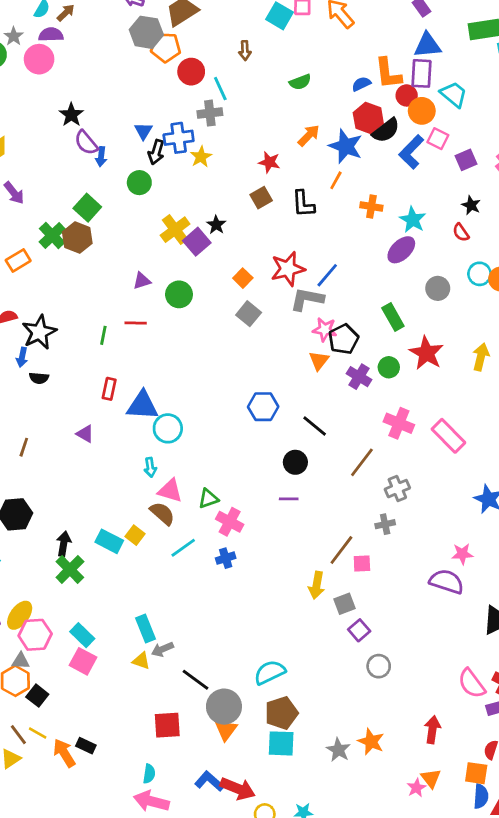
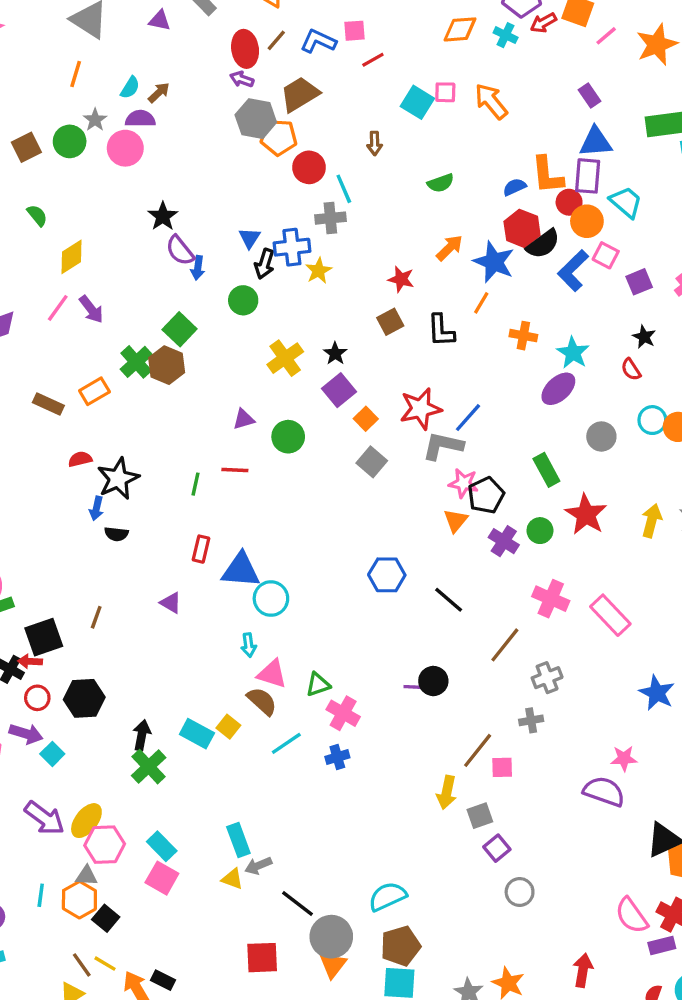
purple square: (197, 242) -> (339, 390), moved
black circle: (295, 462) -> (433, 681), moved

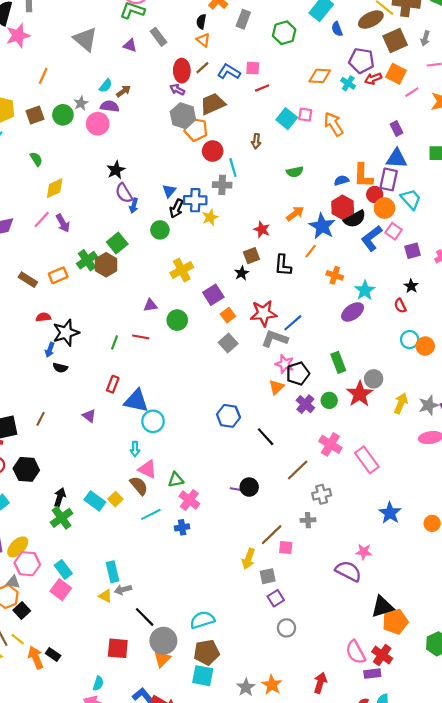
orange line: (76, 74) -> (43, 76), moved
black star: (335, 353) -> (242, 273), moved
gray circle: (601, 436) -> (374, 379), moved

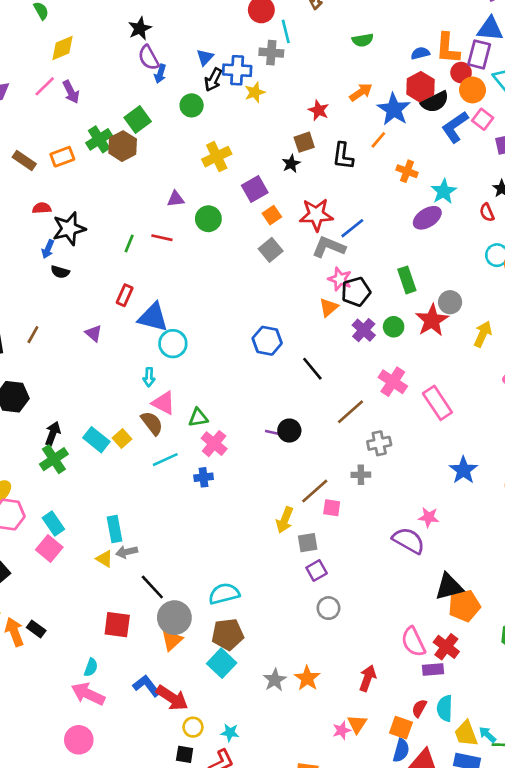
cyan square: (203, 676) -> (222, 663), turned 30

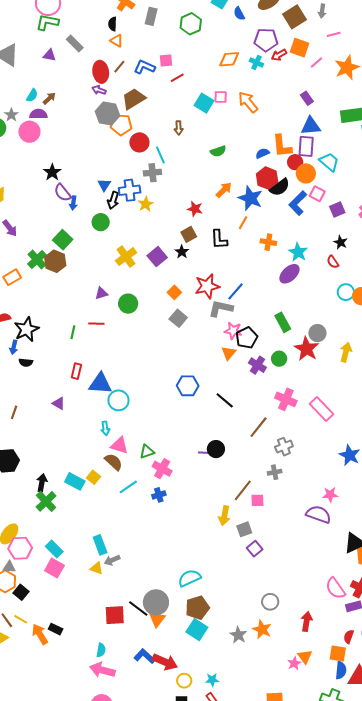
purple square: (255, 189) -> (157, 257), moved
black line: (152, 587) -> (138, 609), moved
gray circle: (328, 608) -> (270, 602), moved

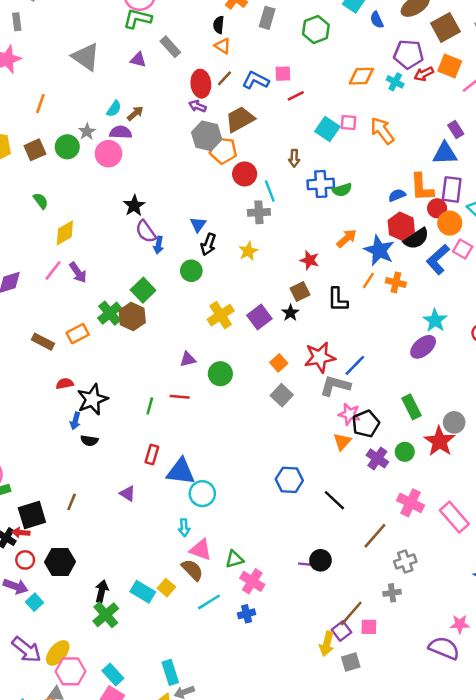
blue triangle: (311, 126) -> (445, 153), moved
blue cross: (130, 190) -> (321, 184), moved
orange cross: (268, 242) -> (396, 282), moved
purple square: (255, 549) -> (342, 631), moved

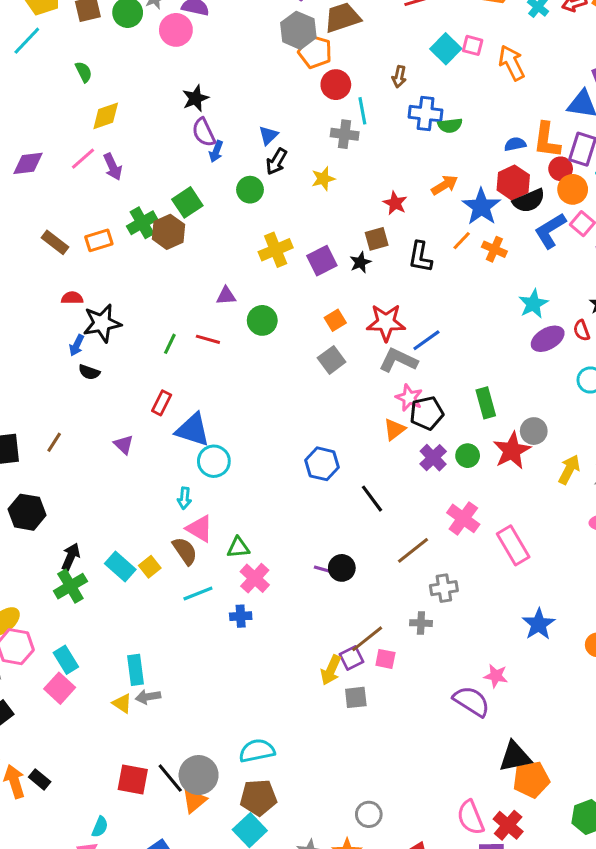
purple ellipse: (423, 347) -> (548, 339), moved

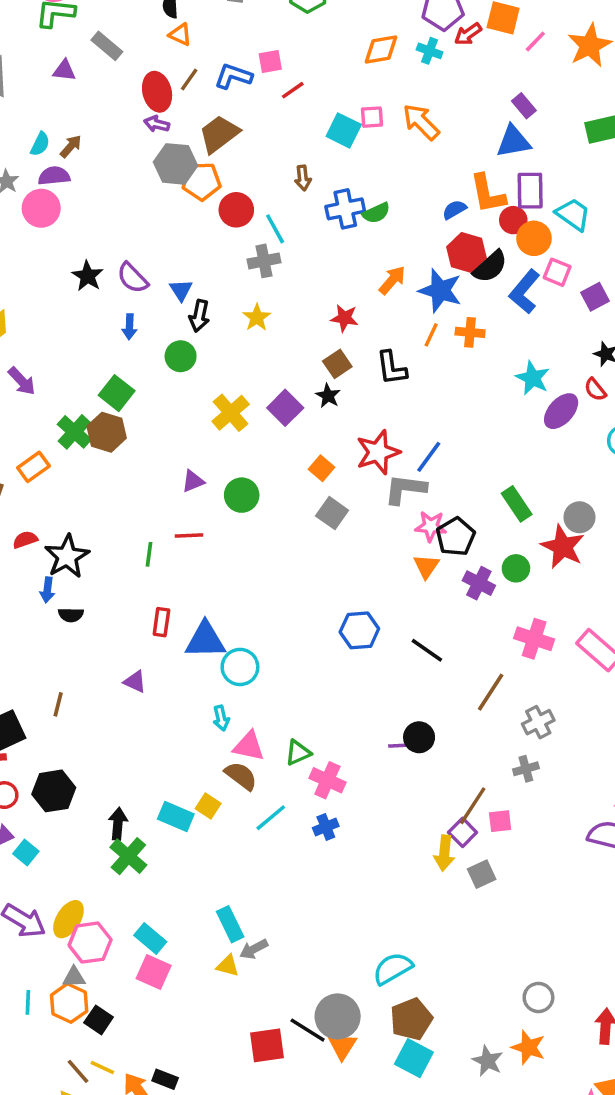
purple semicircle: (204, 132) -> (133, 278), moved

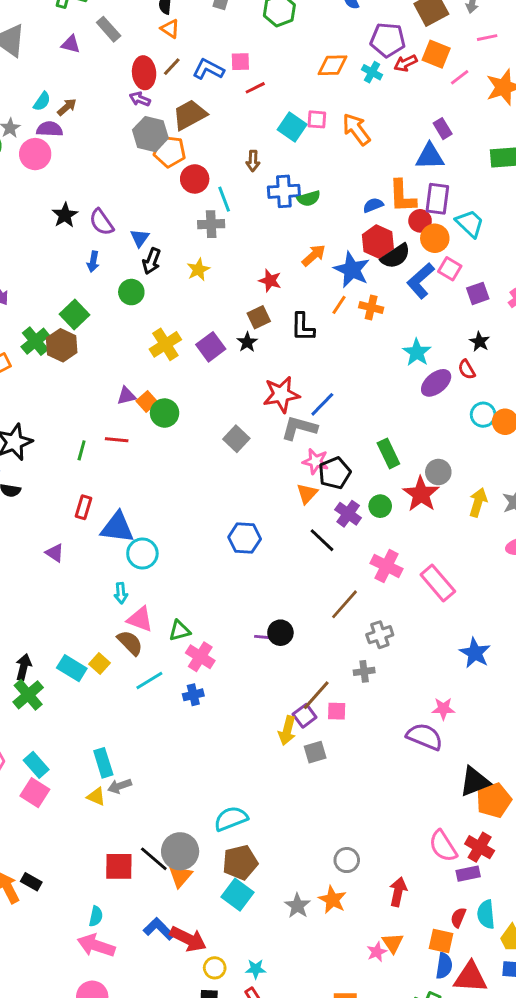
orange square: (321, 468) -> (147, 401), moved
black line: (427, 650) -> (322, 540), moved

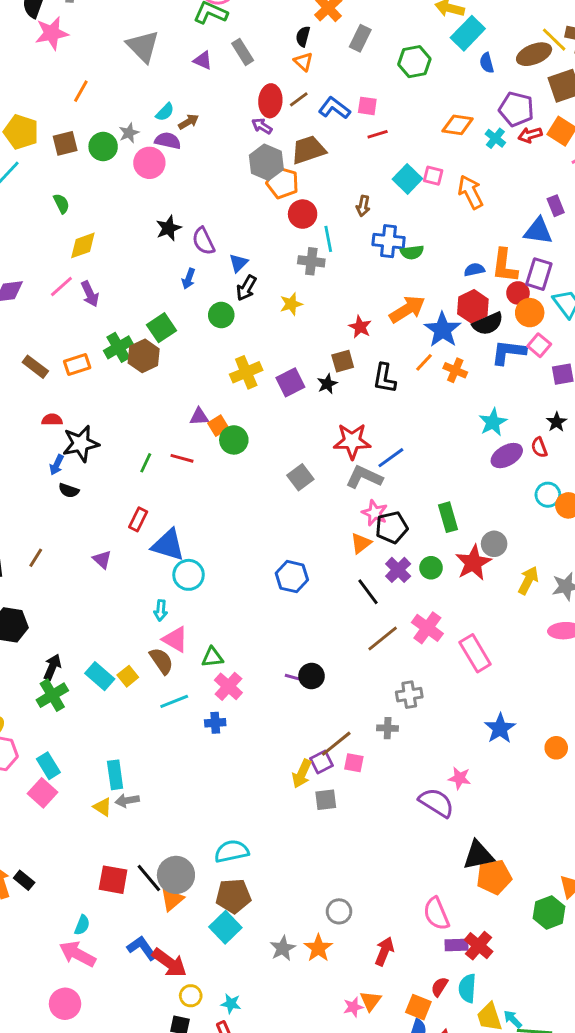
orange arrow: (314, 255) -> (407, 309), size x1.4
blue L-shape: (421, 281) -> (509, 352), turned 39
brown line: (344, 604) -> (383, 639), moved
red cross: (480, 847) -> (479, 946), moved

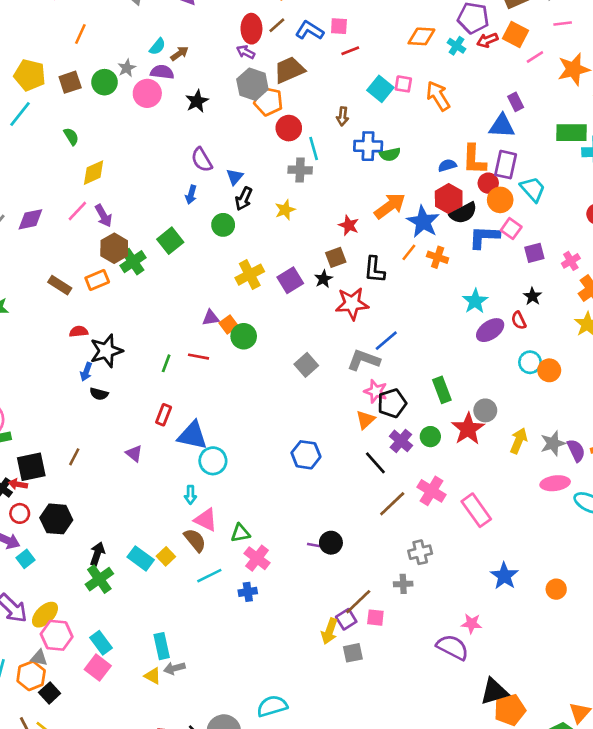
black star: (169, 228) -> (197, 101), moved
brown hexagon: (144, 356) -> (114, 248), moved
red star: (352, 441) -> (352, 304), moved

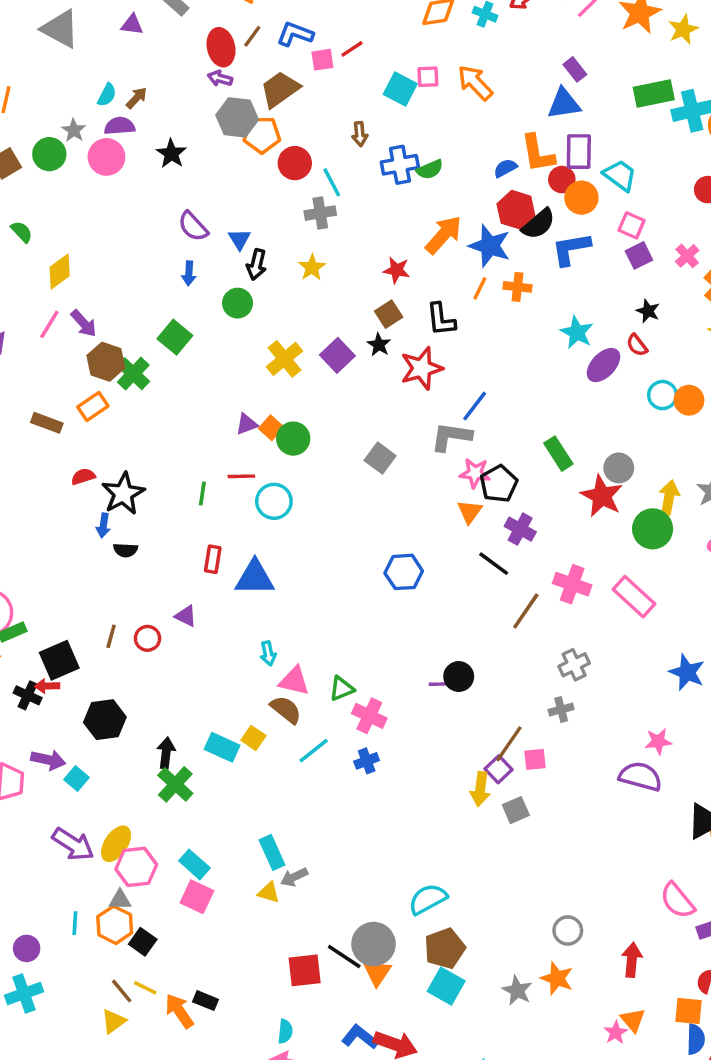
pink square: (339, 26) -> (322, 60), moved
pink square: (511, 229) -> (632, 225), moved
green circle: (430, 437) -> (653, 529), moved, size x1.5
cyan circle: (213, 461) -> (274, 501), moved
red circle: (20, 513) -> (147, 638), moved

